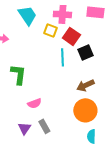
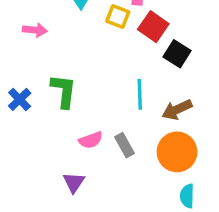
black square: (85, 52) -> (177, 54), turned -35
cyan line: (62, 57) -> (140, 94), moved
gray rectangle: (44, 126) -> (125, 145), moved

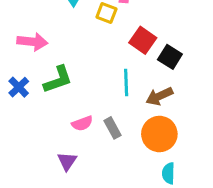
red square: (153, 27) -> (143, 40), moved
pink arrow: (35, 30) -> (32, 42), moved, size x1.4
black square: (177, 54) -> (170, 57), moved
green L-shape: (64, 91) -> (58, 80), turned 64

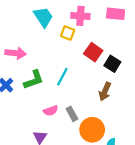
cyan line: (126, 83) -> (62, 77), moved, turned 30
brown arrow: (159, 96) -> (105, 91), turned -42
orange circle: (159, 134) -> (92, 130), moved

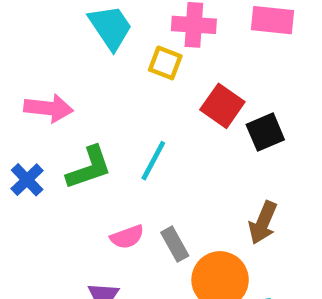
black square: (112, 64) -> (265, 132), turned 35
brown arrow: (105, 91) -> (263, 223), moved

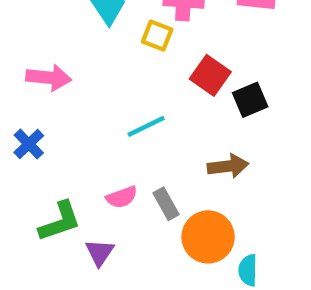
cyan line: (153, 161) -> (146, 126), turned 36
green L-shape: (89, 168) -> (60, 221), moved
brown arrow: (263, 223) -> (228, 166), moved, turned -120

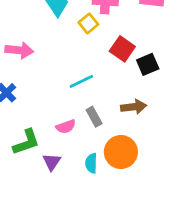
yellow square: (157, 36) -> (88, 23), turned 30
gray rectangle: (166, 204) -> (94, 117), moved
cyan semicircle: (248, 270) -> (91, 163), moved

